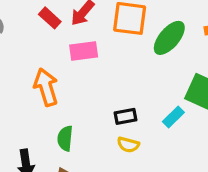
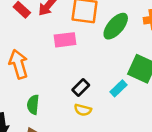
pink rectangle: (84, 51) -> (65, 40), moved
black rectangle: (125, 116) -> (81, 88), turned -35

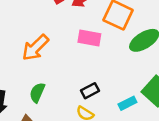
orange arrow: (18, 64) -> (35, 48), turned -136

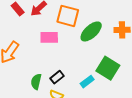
green semicircle: (37, 93) -> (36, 82), moved

